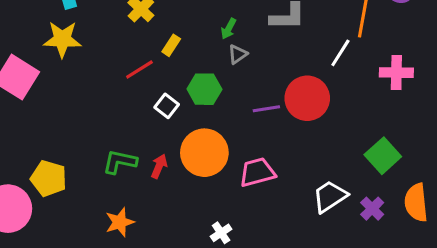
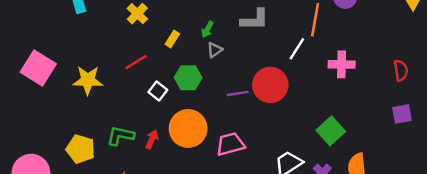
yellow star: (62, 39) -> (88, 80), moved
yellow rectangle: (171, 45) -> (172, 39), moved
yellow pentagon: (49, 178) -> (81, 149), moved

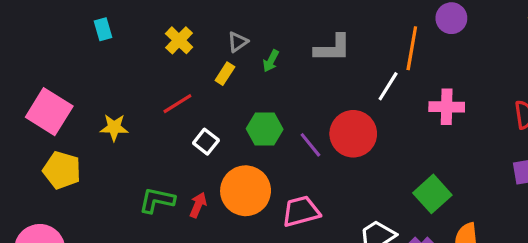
gray triangle: (215, 50) -> (238, 42), moved
green hexagon: (188, 78) -> (265, 129), moved
yellow star: (88, 80) -> (114, 127), size x0.7
purple line: (238, 93) -> (310, 145), turned 60
yellow pentagon: (81, 149) -> (62, 170), moved

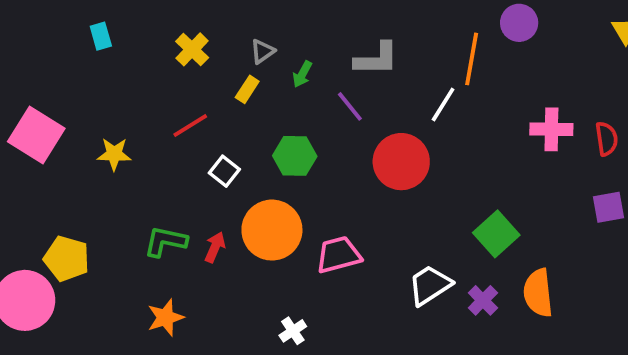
pink cross: (447, 107) -> (551, 129), moved
purple line: (310, 145) -> (350, 106), moved
yellow pentagon: (62, 170) -> (67, 259), moved

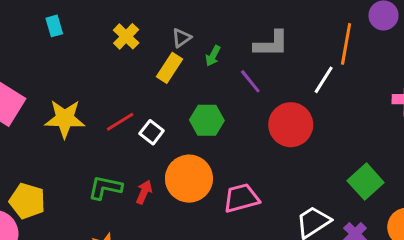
yellow rectangle: (247, 89) -> (170, 68), size x1.4
red line: (190, 125) -> (120, 122), moved
yellow star: (114, 154) -> (65, 119), size x1.5

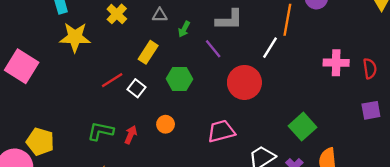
gray triangle: (181, 38) -> (160, 15), turned 35
yellow rectangle: (170, 68) -> (148, 52), moved
yellow star: (65, 119) -> (75, 37), moved
orange circle: (189, 179) -> (166, 124), size x0.5
pink trapezoid: (241, 198) -> (221, 131), moved

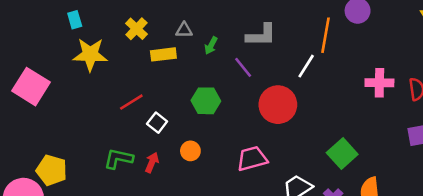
yellow rectangle: (148, 52) -> (163, 54), moved, turned 50
white square: (137, 88) -> (157, 123), moved

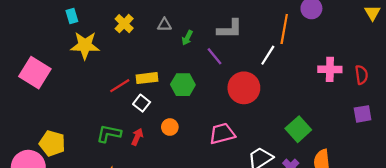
yellow rectangle: (163, 54) -> (147, 78), moved

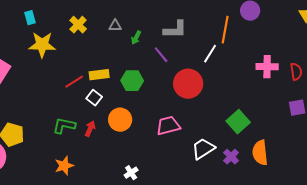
orange circle: (170, 127) -> (120, 120), size x1.5

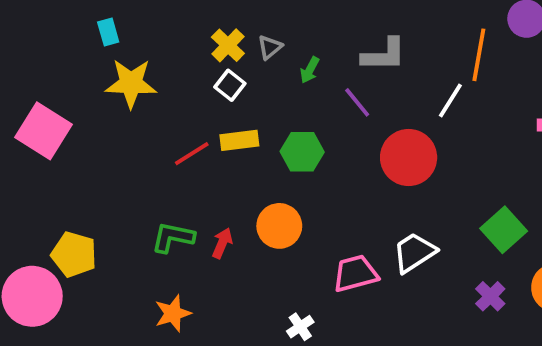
yellow cross: (78, 25) -> (228, 45), moved
gray triangle: (115, 26) -> (270, 47), turned -40
white square: (94, 98) -> (230, 85), moved
pink trapezoid: (168, 126) -> (355, 273), moved
white trapezoid: (203, 149) -> (414, 253), moved

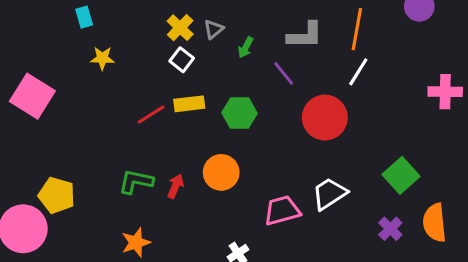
orange line: (479, 55) -> (357, 29), moved
yellow star: (131, 83) -> (102, 58), size x0.6

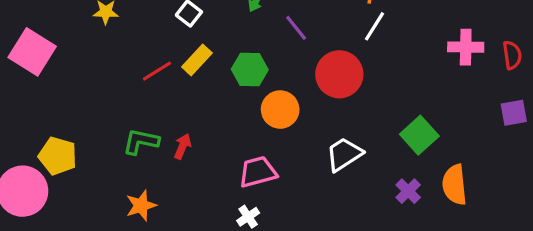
yellow rectangle: (189, 104) -> (197, 60), turned -40
orange circle: (221, 172) -> (280, 110), moved
pink trapezoid: (282, 211) -> (258, 172), moved

